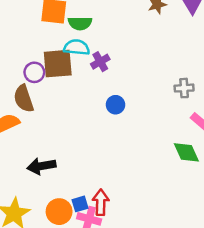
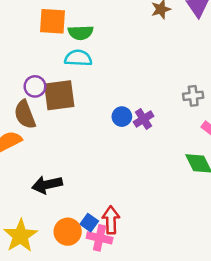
purple cross: (100, 62) -> (144, 119), moved
brown square: (58, 64) -> (59, 95), moved
blue square: (80, 204) -> (89, 223), turned -35

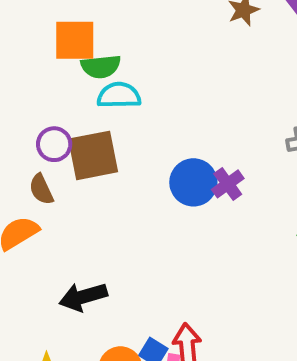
green semicircle: (81, 33) -> (101, 67), moved
brown semicircle: (25, 115) -> (41, 189), size x0.7
blue circle: (122, 117) -> (193, 182), size x1.5

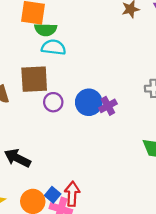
purple circle: (54, 144) -> (53, 102), moved
black arrow: (83, 297) -> (17, 158), turned 35

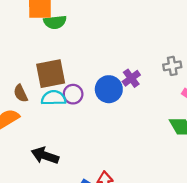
cyan semicircle: (54, 47) -> (54, 98), moved
purple cross: (108, 106) -> (131, 78), moved

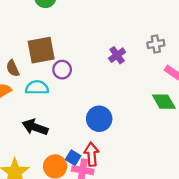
blue circle: (109, 89) -> (99, 119), moved
cyan semicircle: (54, 98) -> (37, 88), moved

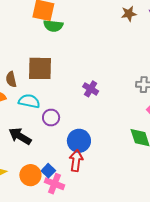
purple cross: (117, 55) -> (91, 89), moved, turned -35
purple circle: (62, 70) -> (51, 118), moved
red arrow: (92, 154) -> (76, 161), moved

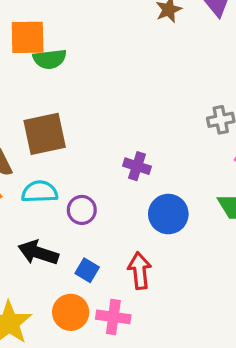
purple cross: (91, 89) -> (137, 166), moved
blue circle: (79, 141) -> (168, 214), moved
blue square: (48, 171) -> (87, 270), moved

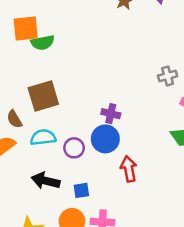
blue circle: (168, 214) -> (105, 139), moved
blue square: (87, 270) -> (81, 190), turned -35
red arrow: (140, 271) -> (129, 169), moved

